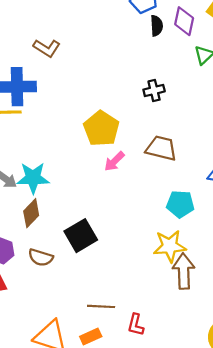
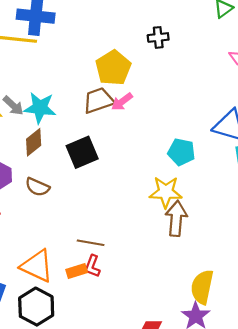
black cross: (154, 90) -> (158, 37), moved
brown trapezoid: (161, 148) -> (98, 100), moved, turned -40
black square: (81, 236) -> (82, 152), moved
red L-shape: (136, 325) -> (92, 266), moved

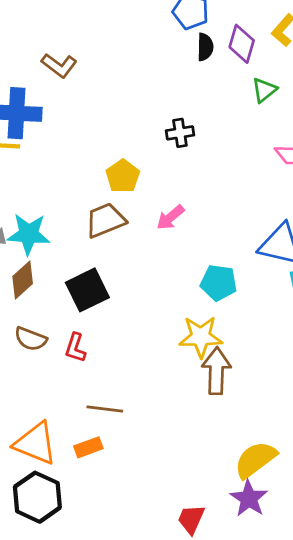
yellow pentagon: (113, 68) -> (123, 176), size x0.7
pink arrow: (122, 102) -> (170, 217), moved
red L-shape: (92, 266) -> (75, 348), moved
yellow semicircle: (202, 287) -> (255, 460), turned 44

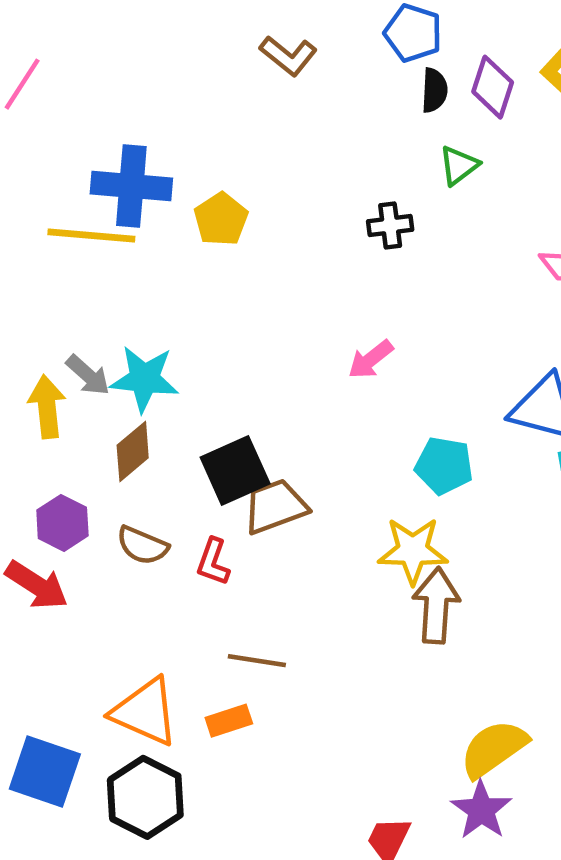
brown L-shape: (59, 65) -> (288, 56), moved
green triangle: (264, 90) -> (459, 165), moved
yellow pentagon: (123, 176) -> (221, 219), moved
brown trapezoid: (105, 220) -> (275, 507), moved

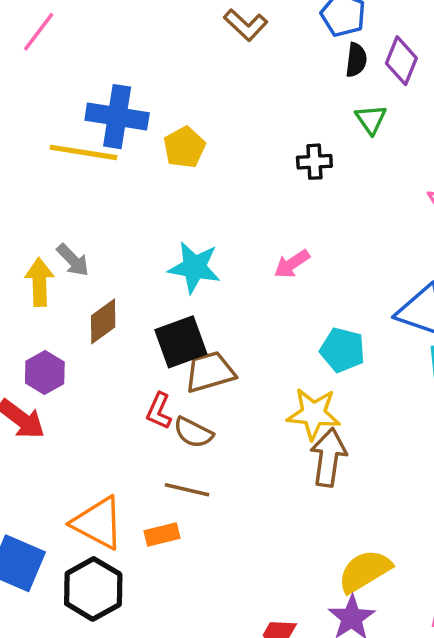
green triangle: (459, 165) -> (371, 119), turned -32
cyan star: (144, 379) -> (194, 267), moved
brown semicircle: (142, 545) -> (193, 432), moved

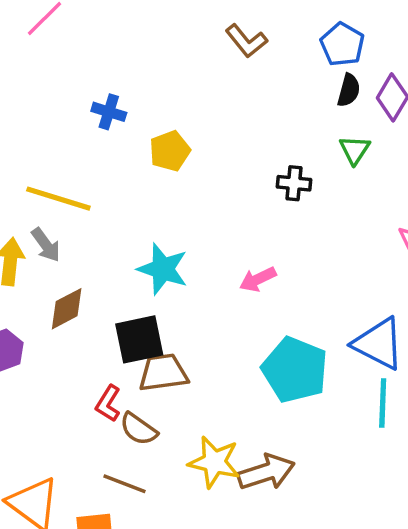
blue cross: (117, 117) -> (109, 112), size x0.6
yellow line: (83, 152) -> (58, 199), moved
cyan pentagon: (342, 350) -> (295, 370), size x1.5
yellow star: (314, 414) -> (214, 462), moved
brown arrow: (328, 457) -> (266, 472), turned 56

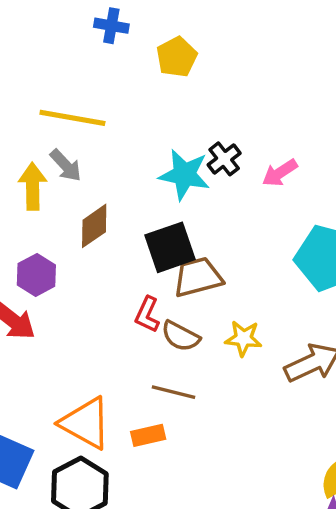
black cross: (294, 183) -> (224, 159), moved, turned -36
yellow star: (214, 462) -> (243, 338), moved, size x0.7

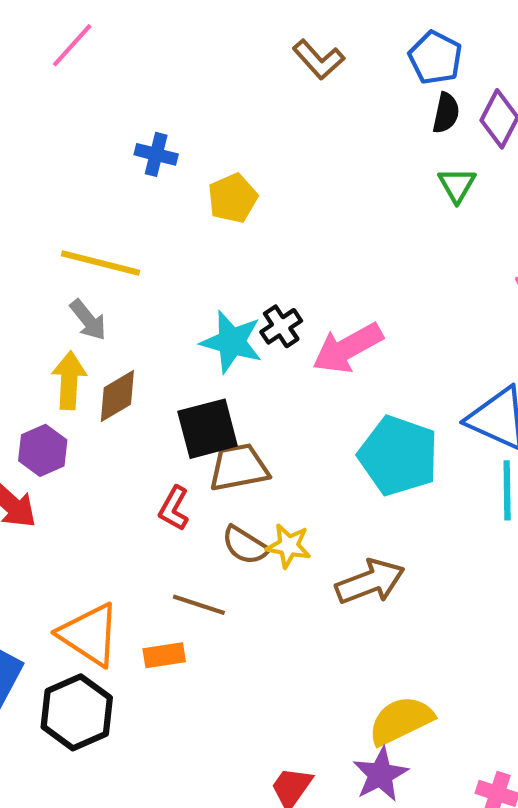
pink arrow: (280, 173) -> (348, 348), size x1.6
yellow arrow: (33, 186) -> (69, 380), moved
brown semicircle: (181, 336) -> (245, 545), moved

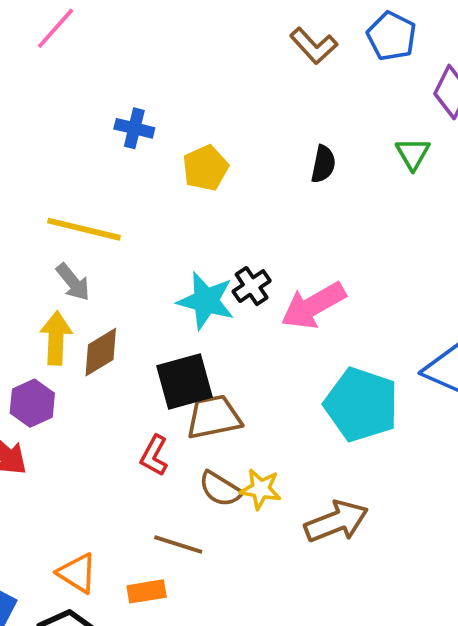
brown L-shape: (318, 60) -> (314, 46), moved
black semicircle: (446, 113) -> (323, 164), moved
orange triangle: (89, 635) -> (77, 573), size x0.7

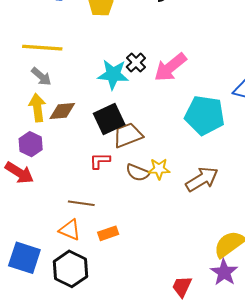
brown diamond: (101, 352) -> (62, 111), turned 36
red L-shape: (154, 456) -> (100, 161), turned 70
brown line: (178, 544) -> (81, 203), moved

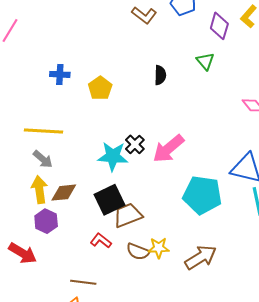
purple hexagon: (31, 144) -> (46, 221), moved
red L-shape: (100, 161) -> (101, 241), turned 40

